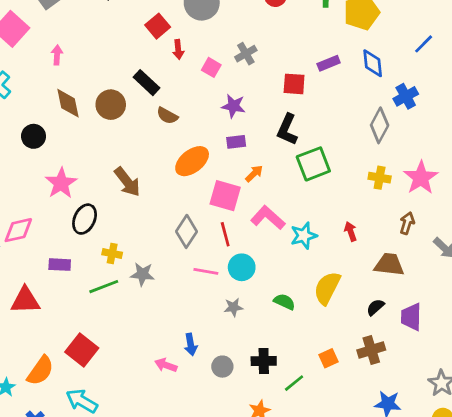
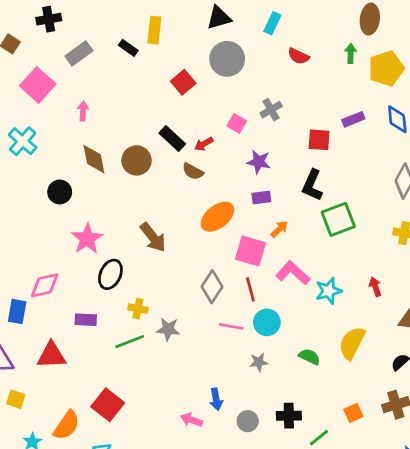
red arrow: (178, 49) -> (204, 144), moved, turned 66

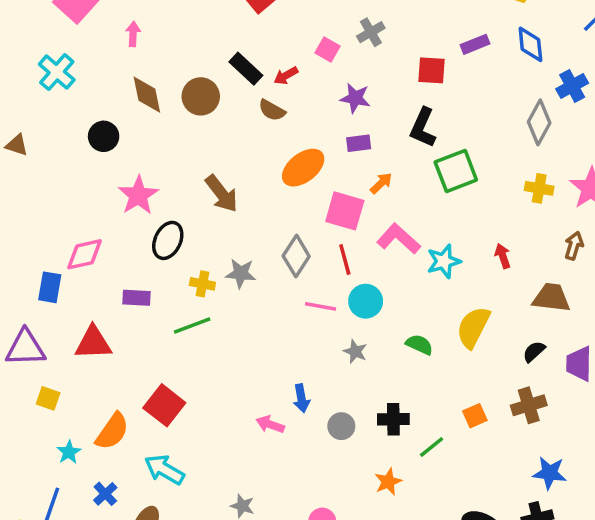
gray star: (168, 329) -> (241, 273), moved
gray star: (259, 362) -> (355, 352), turned 30

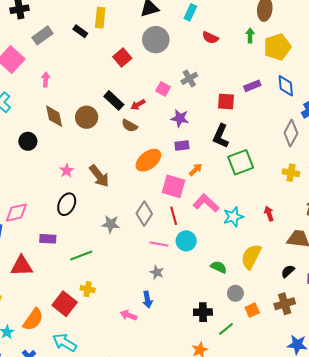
pink star: (138, 195) -> (67, 171), moved, size x0.6
yellow cross: (202, 284) -> (88, 289), moved
gray star: (355, 352) -> (157, 272), moved
gray circle: (341, 426) -> (235, 293), moved

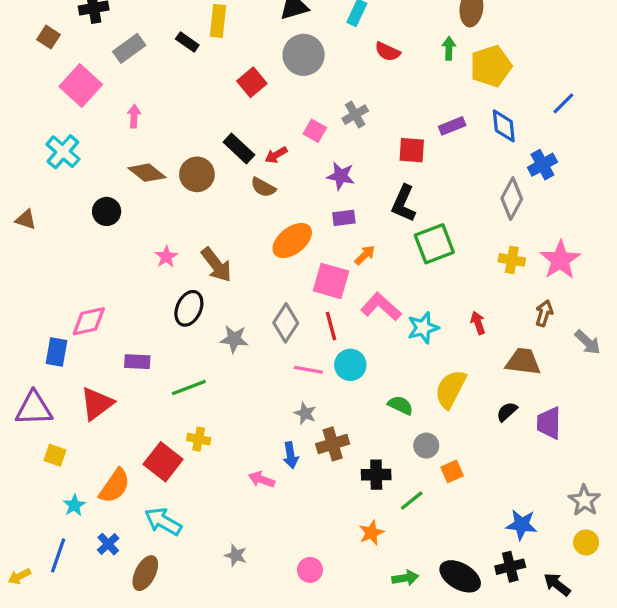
brown diamond: (54, 116) -> (147, 173), turned -40
black ellipse: (67, 204) -> (189, 308), moved
red triangle: (22, 266) -> (97, 404), turned -35
brown cross: (285, 304) -> (333, 444), moved

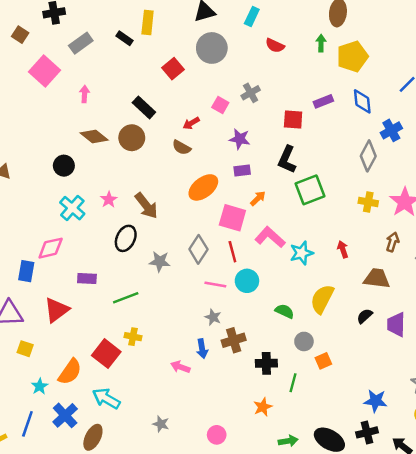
black rectangle: (239, 149) -> (144, 107), moved
cyan cross: (63, 152) -> (72, 208), moved
green line: (412, 500) -> (293, 383), turned -36
blue cross: (108, 544) -> (65, 415), size x1.5

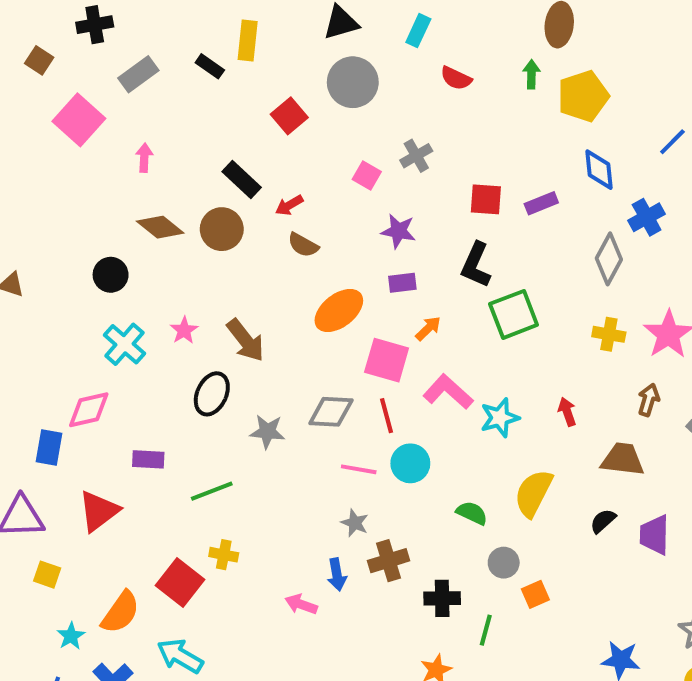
purple rectangle: (323, 101) -> (541, 203), moved
red arrow: (191, 123) -> (289, 205), moved
gray diamond: (198, 249) -> (331, 412), turned 60

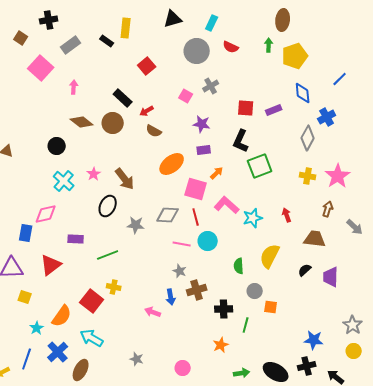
gray circle: (353, 82) -> (197, 51), moved
green semicircle: (472, 513) -> (239, 266), turned -119
orange square: (535, 594) -> (271, 307), turned 32

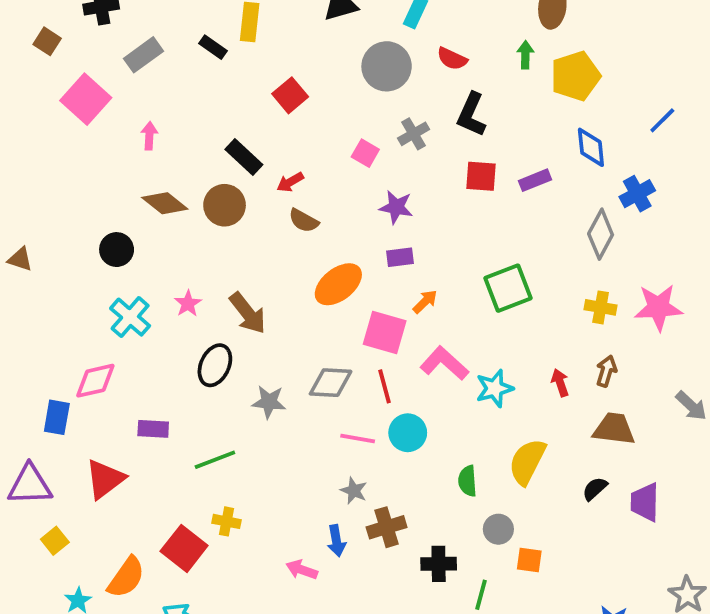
black L-shape: (241, 141) -> (471, 115), moved
pink star: (338, 176) -> (658, 307), turned 30
brown arrow: (328, 209) -> (606, 371), moved
yellow square: (25, 297) -> (55, 541), turned 32

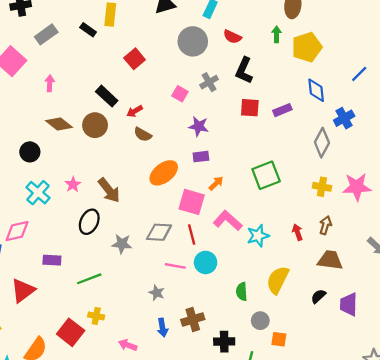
gray star: (354, 491) -> (157, 293), moved
pink arrow: (302, 570) -> (128, 345), moved

